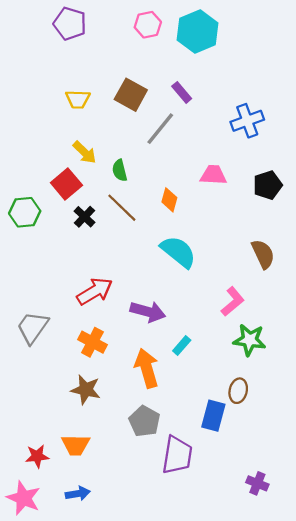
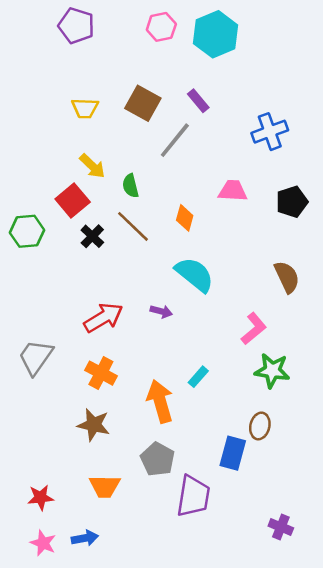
purple arrow: (148, 312) -> (161, 311), moved, size x0.6
orange trapezoid: (76, 445) -> (105, 486), moved
pink star: (24, 498) -> (43, 543), moved, size x0.7

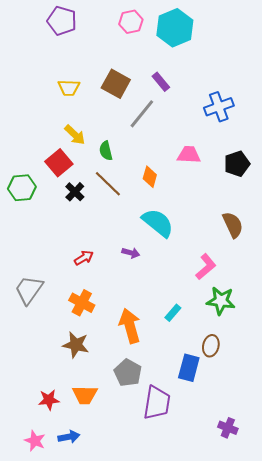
red arrow: (103, 318) -> (84, 258), size x0.6
cyan rectangle: (198, 377) -> (173, 313), moved
red star: (41, 497) -> (49, 400), moved

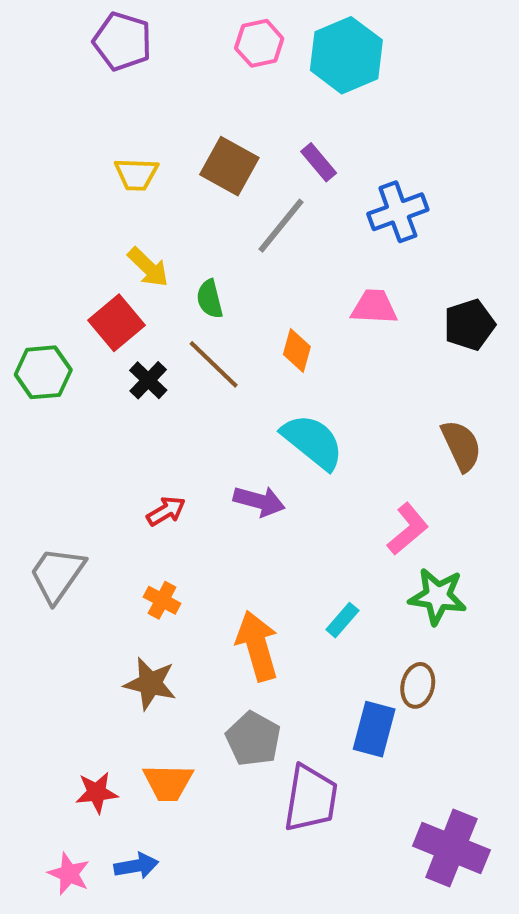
blue cross: (219, 107) -> (398, 212), moved
purple arrow: (131, 253) -> (259, 501), size x1.4
orange cross: (82, 303) -> (162, 600), size x0.7
purple cross: (228, 428) -> (451, 848), size x1.8

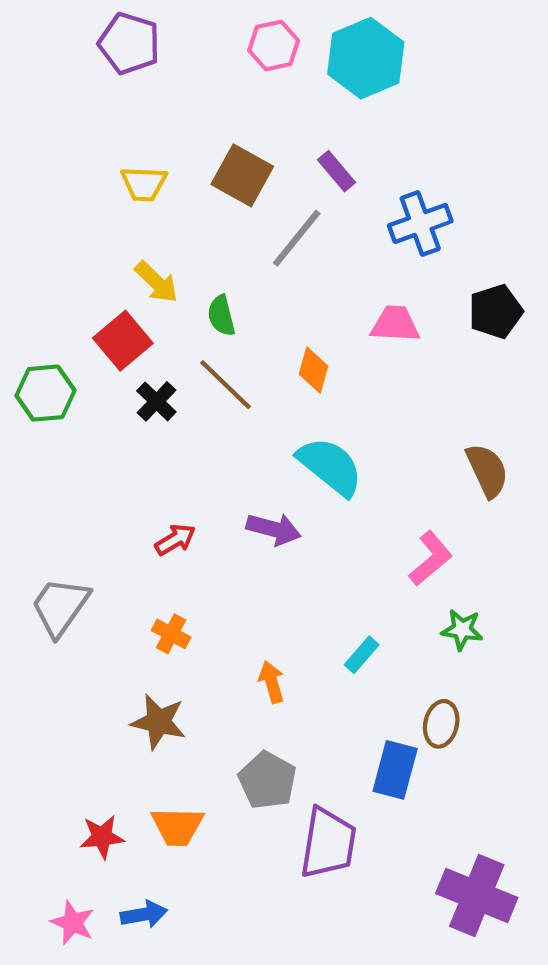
black pentagon: (469, 325) -> (496, 311), moved
green star: (438, 596) -> (462, 630), size x0.7
orange arrow: (257, 646) -> (272, 682), size x0.6

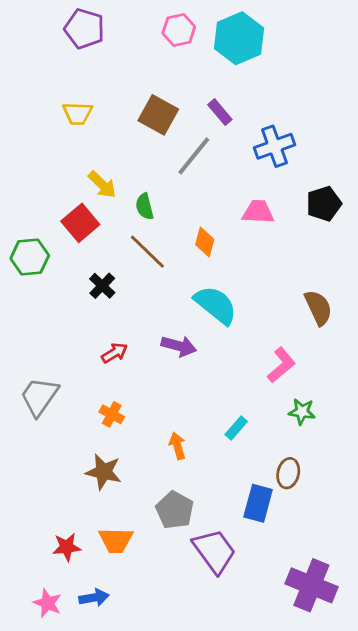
yellow trapezoid: (144, 184) -> (78, 113), moved
black cross: (156, 401) -> (102, 286), moved
purple trapezoid: (328, 843) -> (214, 551), turned -45

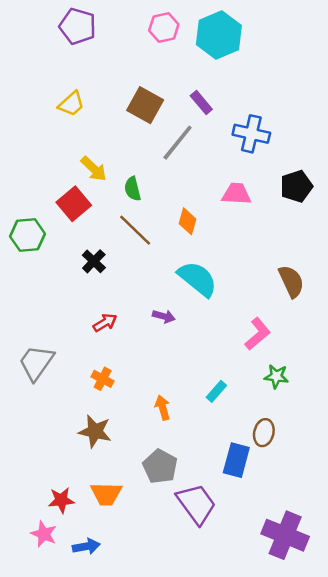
yellow trapezoid: (78, 113) -> (71, 104), turned -44
blue cross: (275, 146) -> (251, 134), turned 33
purple arrow: (179, 346) -> (164, 316), size x0.7
pink star: (47, 603) -> (44, 534), moved

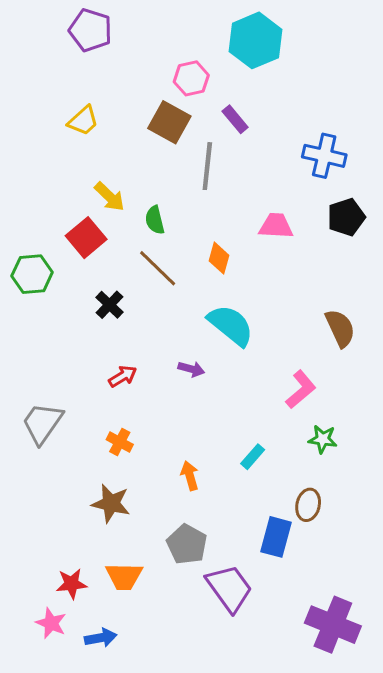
pink hexagon: (164, 28) -> (191, 78), moved
blue cross: (251, 134) -> (324, 156), moved
gray line: (178, 143) -> (207, 166), turned -33

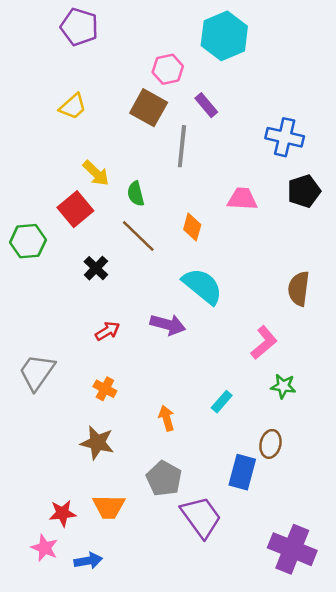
brown semicircle: (340, 328) -> (299, 289), turned -148
purple arrow: (191, 369) -> (168, 325), size x1.5

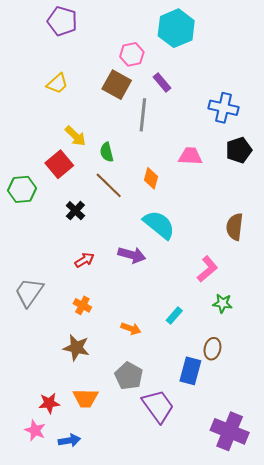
orange arrow: (167, 418) -> (131, 329), turned 126

